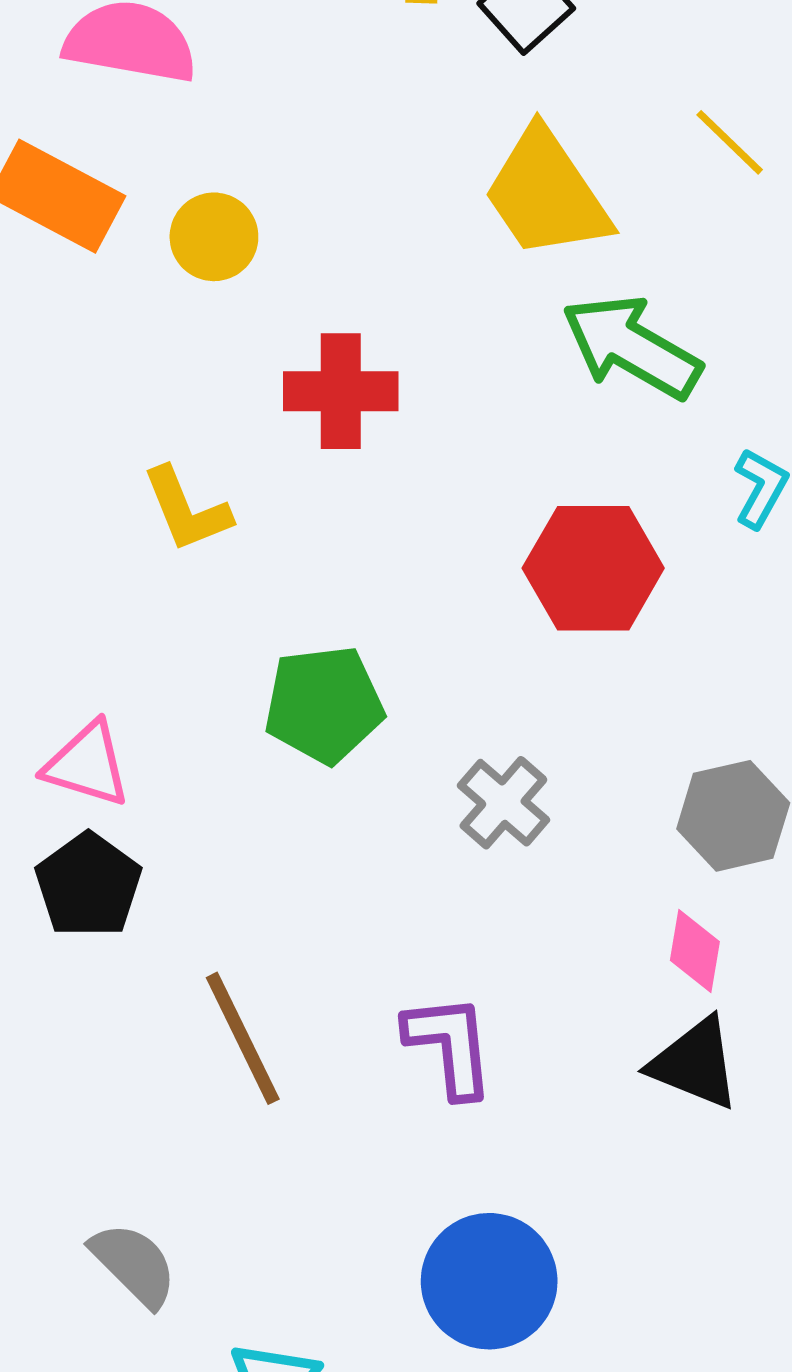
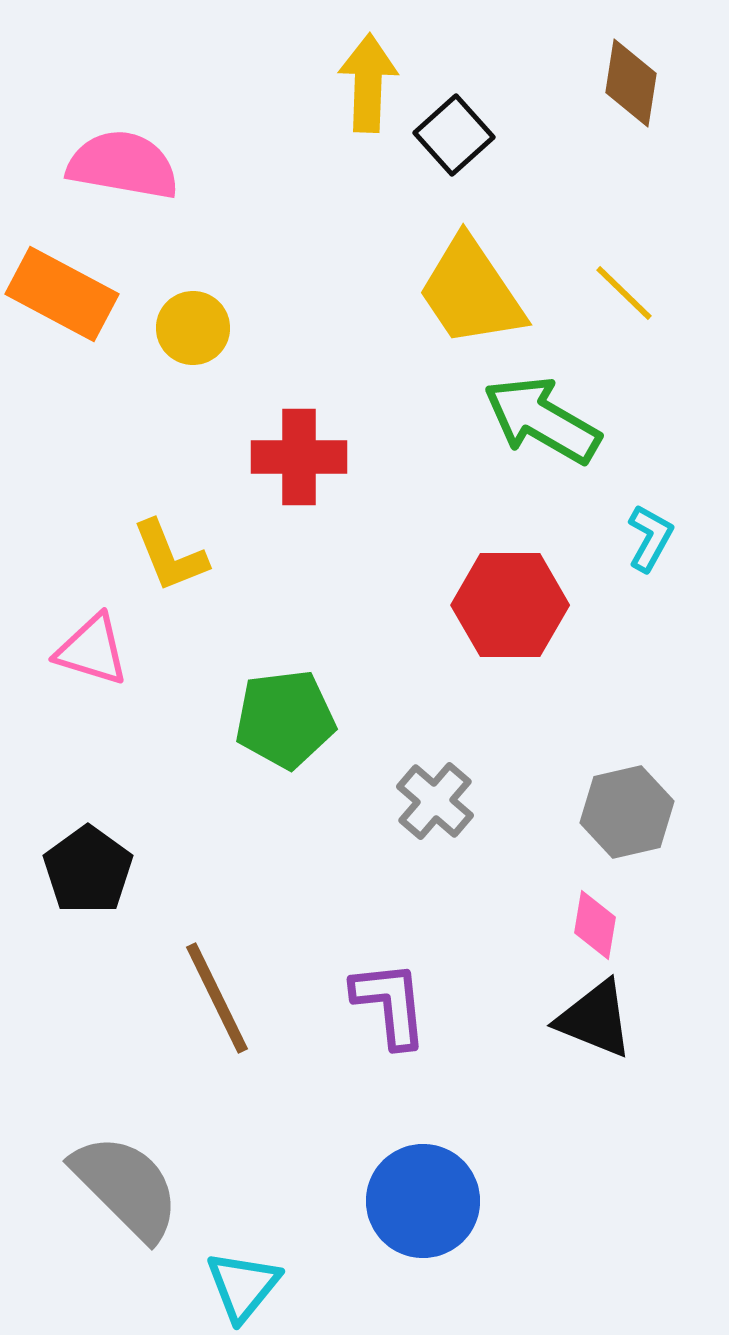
yellow line: (730, 142) -> (624, 293), moved
pink triangle: (87, 764) -> (92, 650), moved
gray semicircle: (134, 1264) -> (126, 1187), size x1.5

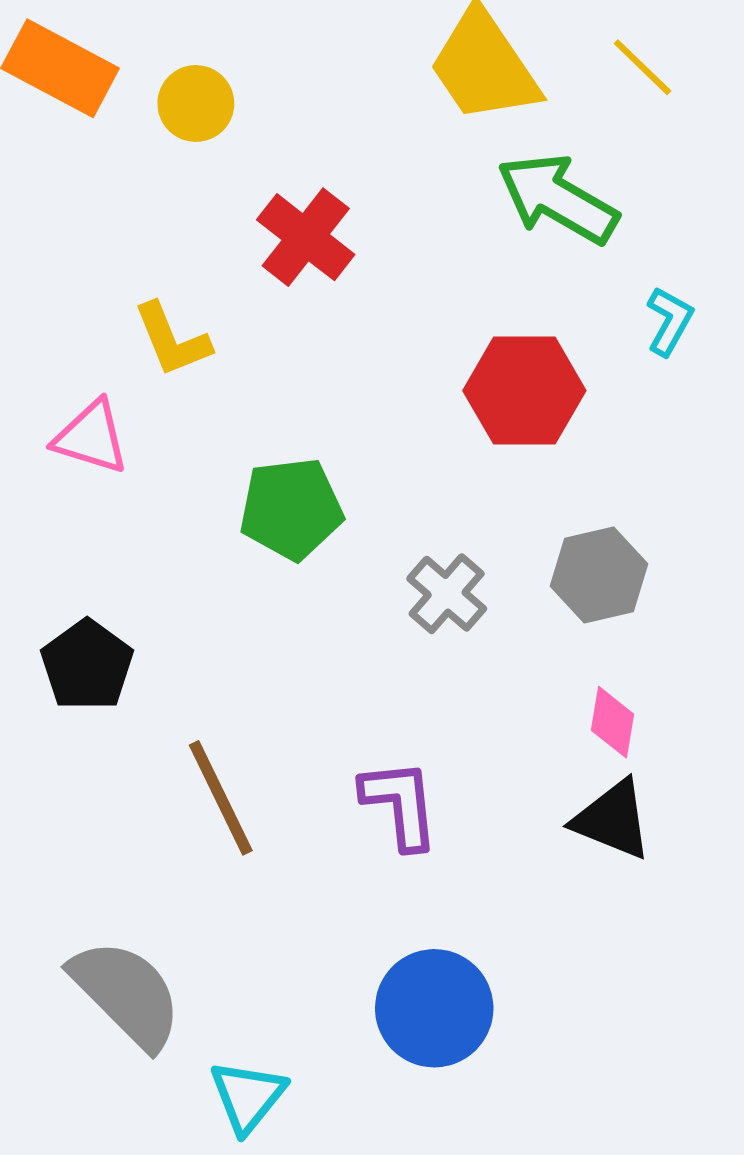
red cross: (299, 457) -> (306, 237), turned 38
gray hexagon: (627, 812) -> (599, 575), moved

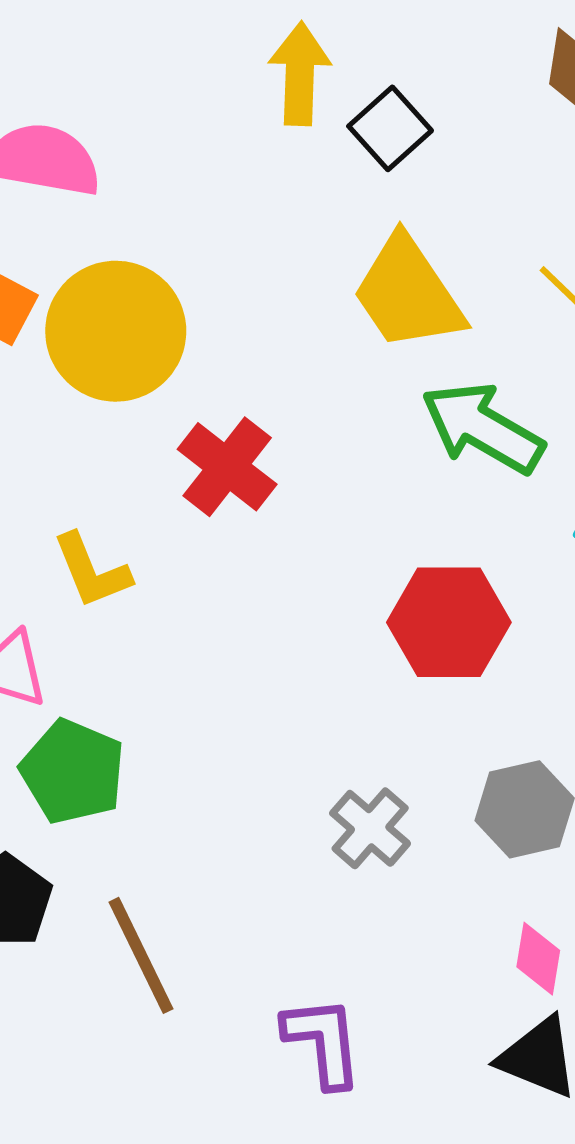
yellow circle: (196, 103) -> (116, 331), size x1.8
green pentagon: (291, 509) -> (73, 772), moved, turned 30
brown line: (221, 798) -> (141, 955), moved

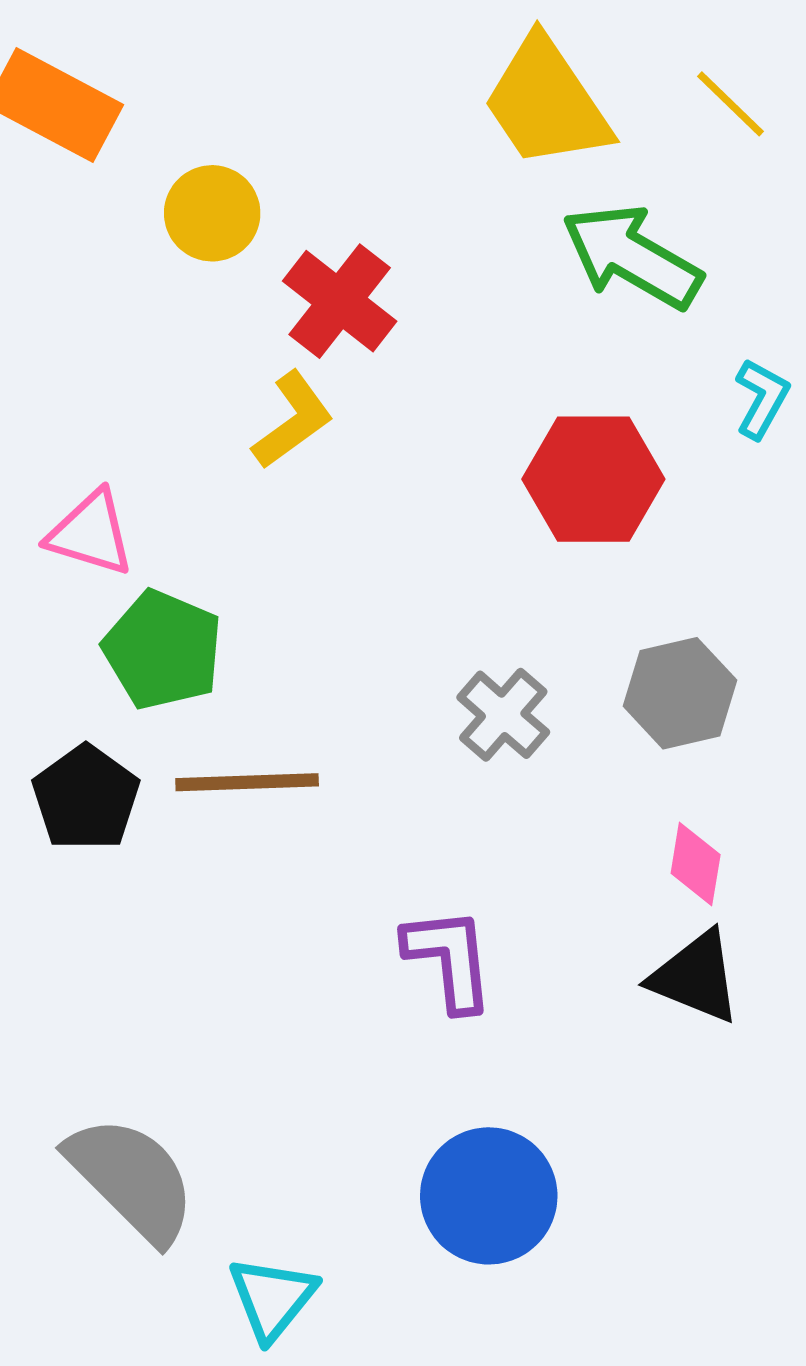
yellow circle: (116, 331) -> (212, 213), moved, size x0.6
yellow L-shape: (92, 571) -> (293, 420), moved, turned -104
brown line: (141, 955) -> (247, 782), moved, turned -66

